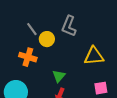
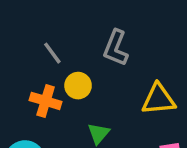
yellow circle: (47, 39) -> (78, 86), moved

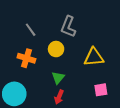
yellow circle: (78, 86) -> (56, 49), moved

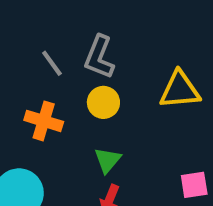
gray L-shape: (68, 27) -> (99, 57), moved
yellow triangle: (94, 57) -> (180, 90), moved

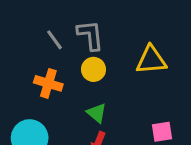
gray L-shape: (99, 57) -> (90, 35), turned 152
green triangle: (108, 160) -> (97, 113), turned -30

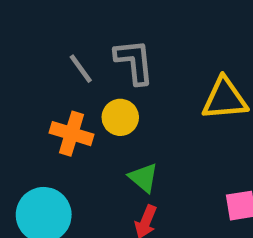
yellow circle: (94, 69) -> (120, 117), moved

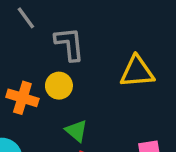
gray line: (81, 69) -> (26, 18), moved

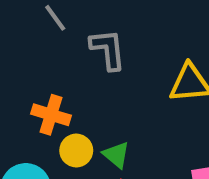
yellow circle: (59, 86) -> (76, 151), moved

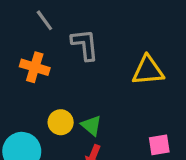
orange cross: (51, 115) -> (35, 67), moved

